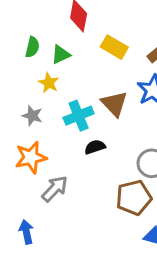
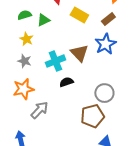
green semicircle: (32, 47) -> (24, 15), turned -120
yellow star: (49, 83) -> (26, 39), moved

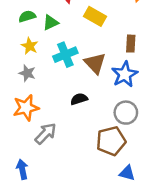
brown rectangle: (108, 19) -> (131, 44), moved, turned -48
blue star: (105, 44) -> (125, 74), moved
cyan cross: (55, 61) -> (65, 55), moved

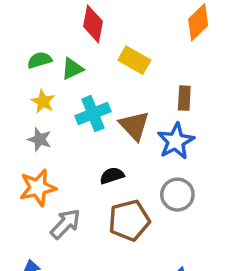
brown pentagon: (111, 141) -> (129, 220), moved

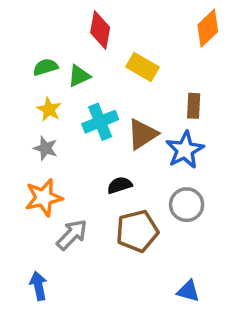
brown triangle: (134, 126) -> (142, 134), turned 40

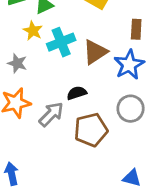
yellow star: (49, 109) -> (33, 31), moved
gray arrow: (72, 235) -> (51, 114), moved

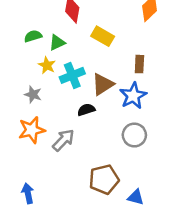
black semicircle: (77, 93) -> (86, 110), moved
brown pentagon: (91, 130) -> (104, 179), moved

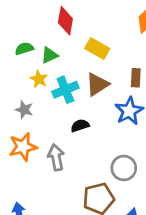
brown triangle: (103, 84) -> (97, 84), moved
gray circle: (134, 135) -> (124, 168), moved
gray arrow: (63, 140) -> (56, 157), turned -55

